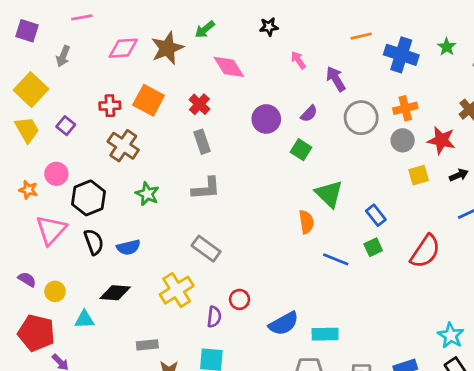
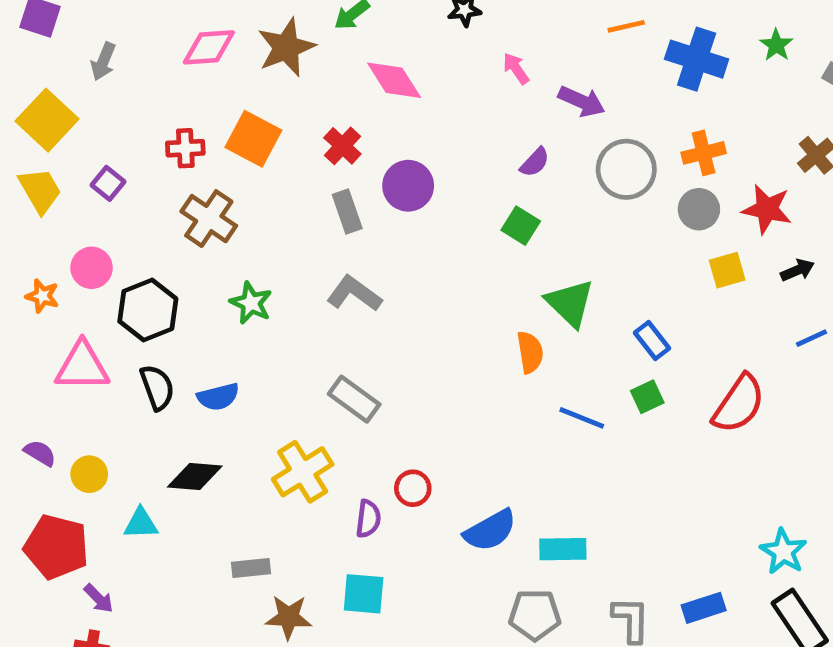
purple arrow: (336, 79) -> (582, 101), turned 145
purple circle: (266, 119) -> (408, 186), moved
gray L-shape: (206, 188) -> (354, 294), turned -140
pink triangle: (51, 230) -> (82, 366), turned 48

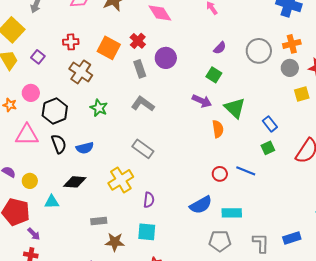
purple arrow: (582, 101) -> (202, 101), moved
orange square: (253, 139) -> (109, 48), moved
blue line: (582, 418) -> (246, 171), moved
red circle: (413, 488) -> (220, 174), moved

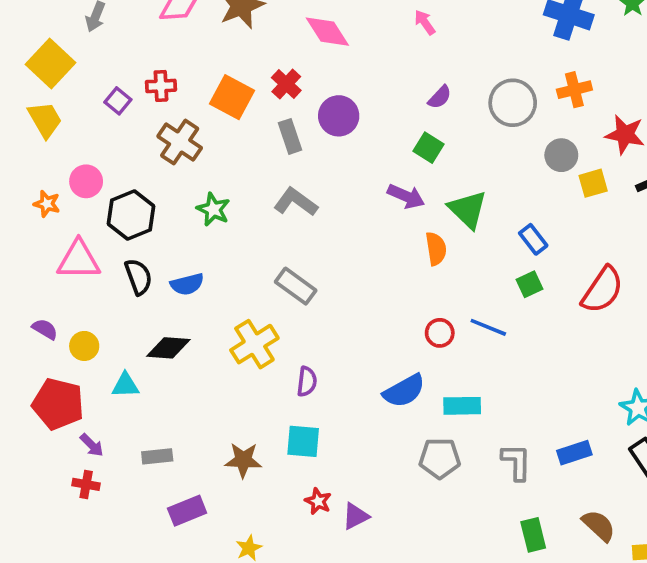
purple square: (38, 57) -> (118, 101), moved
gray circle: (290, 68) -> (561, 155), moved
gray rectangle: (99, 221) -> (157, 456), moved

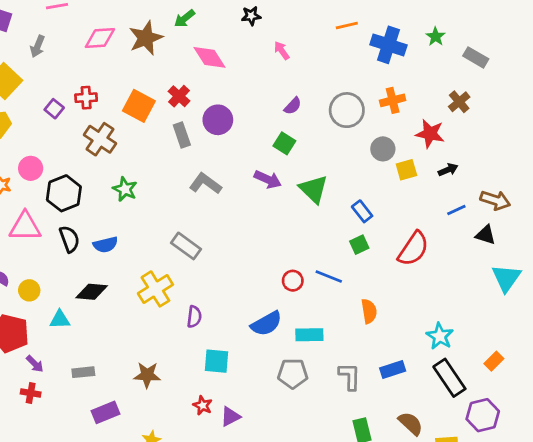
gray L-shape: (296, 202) -> (205, 184), moved
orange semicircle: (436, 249) -> (369, 311), moved
cyan square: (303, 441) -> (216, 361), moved

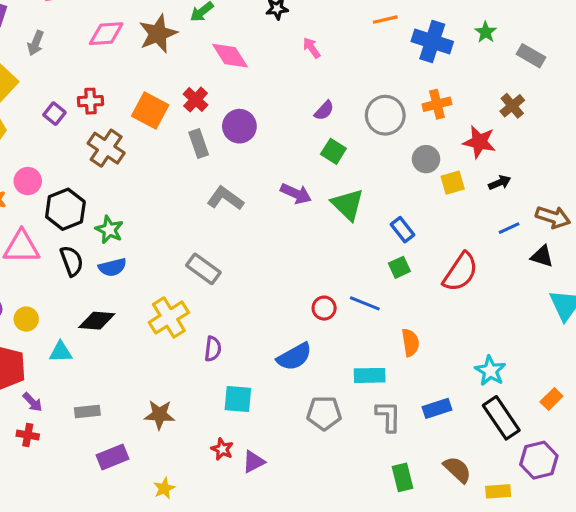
green square: (284, 143) -> (333, 151), moved
green star: (125, 189) -> (109, 230), moved
cyan rectangle: (309, 335) -> (370, 375), moved

